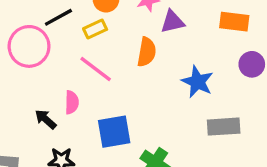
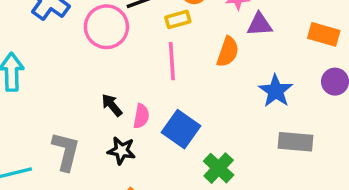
pink line: (96, 69) -> (172, 61), turned 40
pink semicircle: (72, 102) -> (141, 116), moved
blue square: (114, 132) -> (181, 129), turned 36

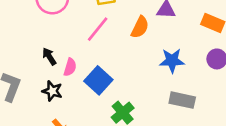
pink line: (172, 61) -> (98, 29), turned 36
blue star: (276, 91) -> (172, 61), turned 30

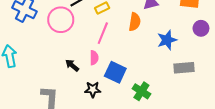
pink semicircle: (70, 67) -> (94, 58), moved
black star: (52, 91) -> (93, 89), moved

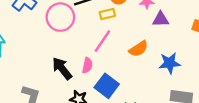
orange semicircle: (135, 22) -> (138, 49), moved, turned 36
black arrow: (72, 65) -> (62, 69), size x1.5

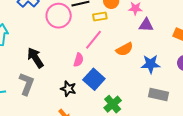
black arrow: (62, 69) -> (35, 58), moved

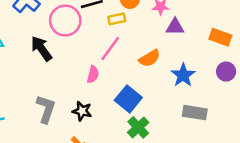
black arrow: (35, 58) -> (41, 48), moved
blue star: (151, 64) -> (183, 75), turned -30
blue square: (94, 79) -> (128, 99), moved
gray L-shape: (27, 84) -> (46, 109), moved

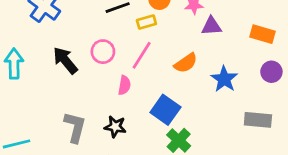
pink circle: (65, 21) -> (103, 52), moved, size x0.7
gray rectangle: (195, 113) -> (258, 120), moved

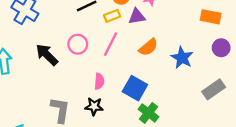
purple triangle: (211, 26) -> (137, 16), moved
pink semicircle: (124, 85) -> (99, 81), moved
gray rectangle: (258, 120) -> (214, 89), turned -35

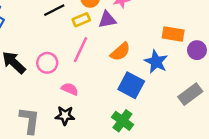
orange rectangle: (211, 17) -> (173, 34), moved
pink circle: (78, 44) -> (47, 63), moved
pink semicircle: (99, 81) -> (70, 89), turned -70
blue square: (135, 88) -> (131, 85), moved

